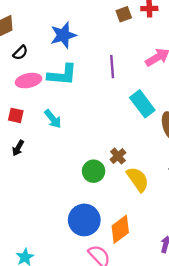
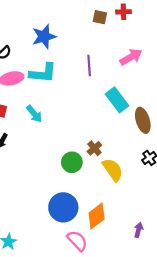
brown square: (124, 14) -> (100, 17), turned 32

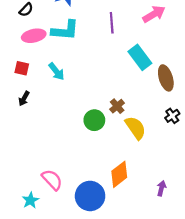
blue circle: (63, 207) -> (90, 196), moved
pink semicircle: (77, 241) -> (52, 180), moved

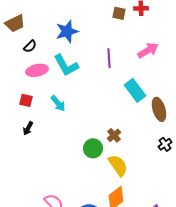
cyan L-shape: (65, 30) -> (66, 65), turned 56
yellow semicircle: (135, 128) -> (118, 165), moved

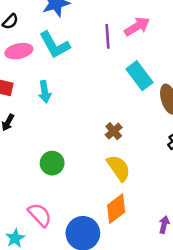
pink arrow: (148, 50) -> (137, 26), moved
cyan arrow: (58, 103) -> (45, 92), turned 30
green circle: (93, 148) -> (52, 163), moved

